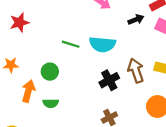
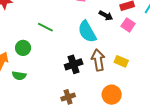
black arrow: (136, 20) -> (106, 16), turned 40
cyan semicircle: (102, 44) -> (87, 32), moved, turned 45

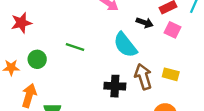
green circle: (23, 48) -> (37, 59), moved
black cross: (74, 64) -> (115, 86), turned 30

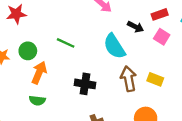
black cross: (115, 86) -> (85, 84), moved
orange arrow: (29, 96) -> (39, 73), moved

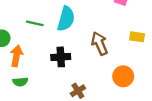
cyan semicircle: (114, 46) -> (66, 19), moved, turned -120
yellow rectangle: (155, 79) -> (137, 37), moved

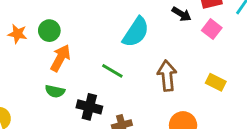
green line: (35, 23) -> (112, 71), moved
black cross: (61, 57) -> (89, 107), moved

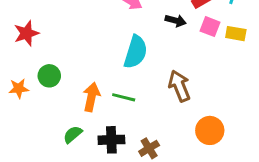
orange arrow: (60, 58) -> (91, 97), moved
yellow rectangle: (216, 82) -> (236, 34), moved
green semicircle: (55, 91) -> (73, 134), turned 144

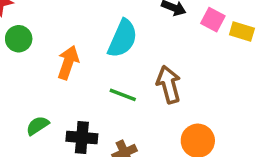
green circle: (49, 76) -> (19, 39), moved
orange arrow: (91, 97) -> (68, 63), moved
green line: (124, 97) -> (123, 95), moved

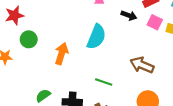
brown arrow: (169, 84) -> (142, 65), moved, turned -50
green line: (123, 95) -> (104, 82), moved

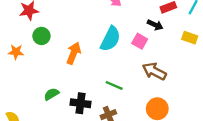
black arrow: (129, 15) -> (155, 25), moved
pink square: (155, 22) -> (140, 41), moved

